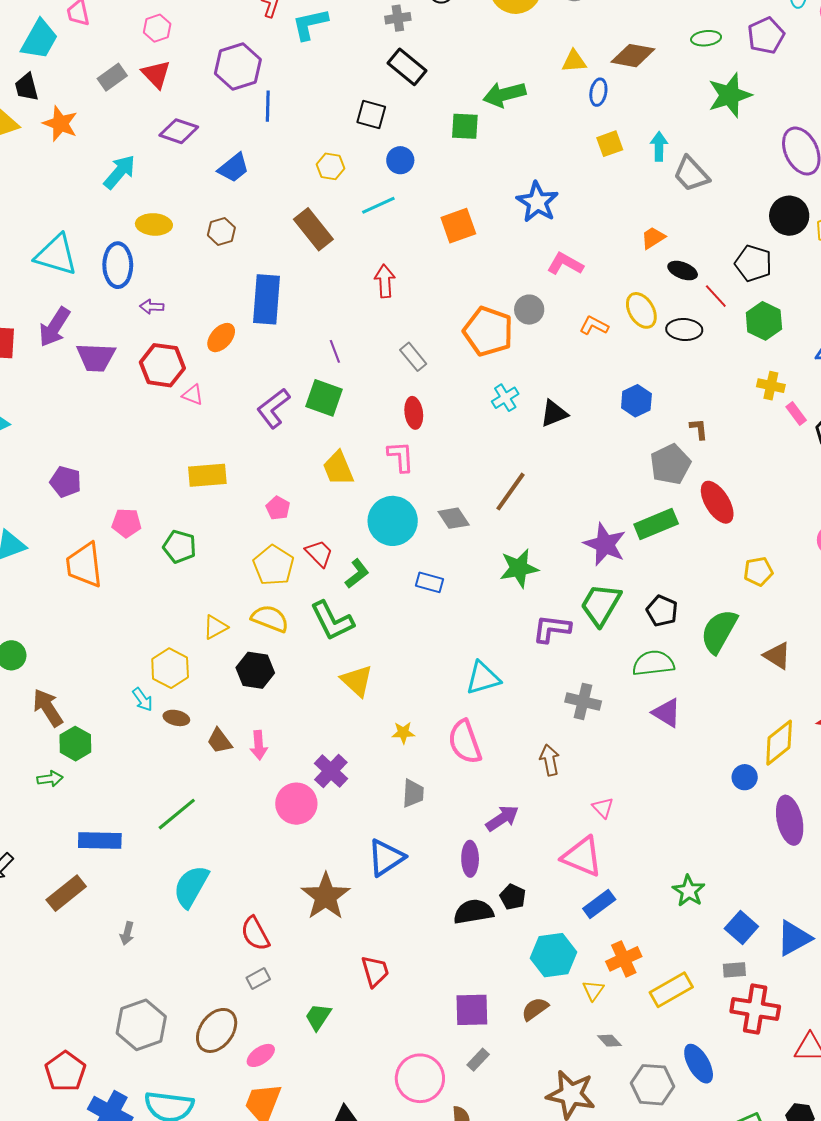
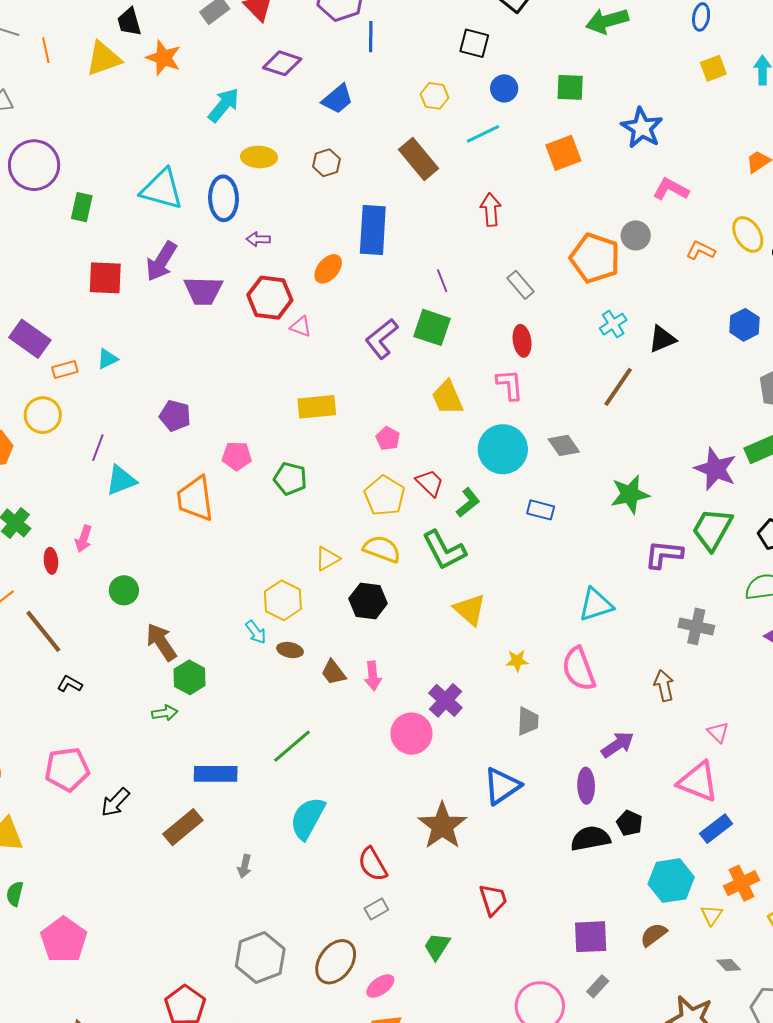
green square: (465, 126) -> (570, 87), moved
brown line: (510, 492) -> (618, 387), moved

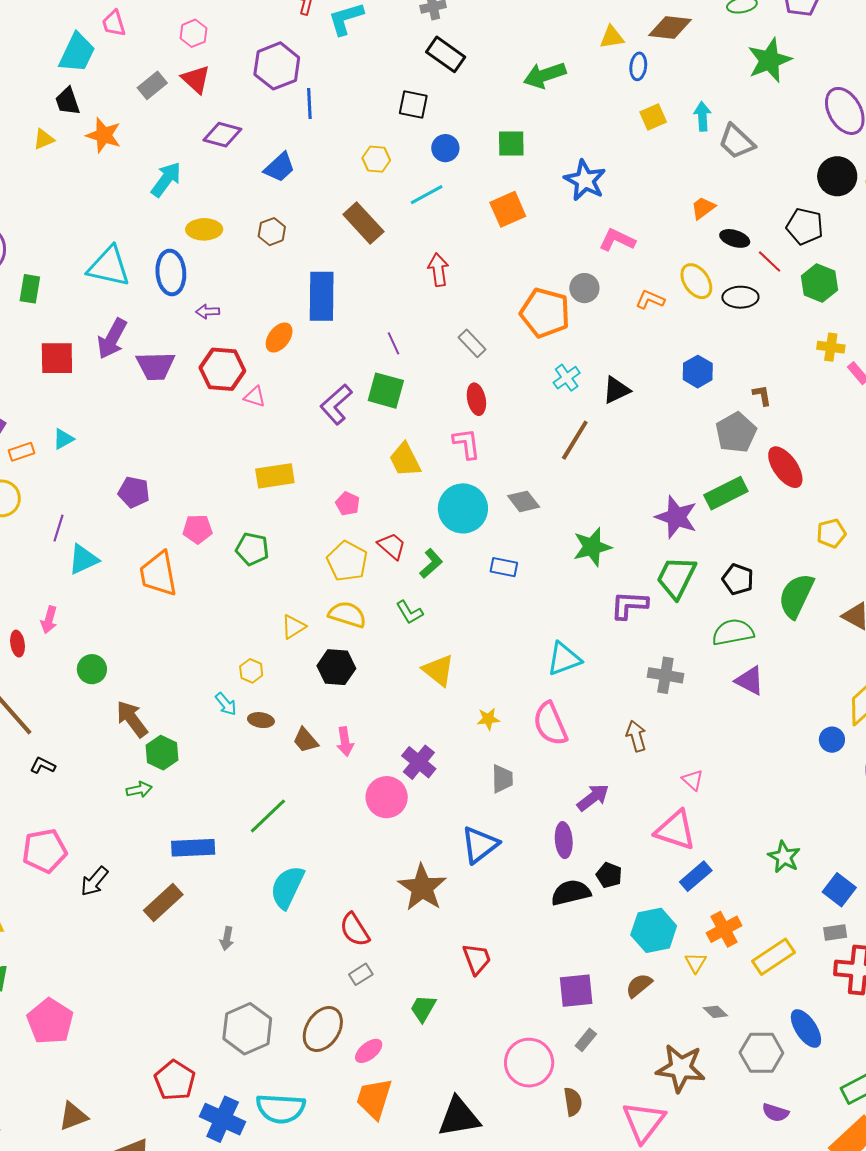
yellow triangle: (103, 59) -> (44, 139), size x0.6
green L-shape: (444, 550) -> (410, 612), size x0.6
yellow hexagon: (283, 600) -> (251, 671), size x0.6

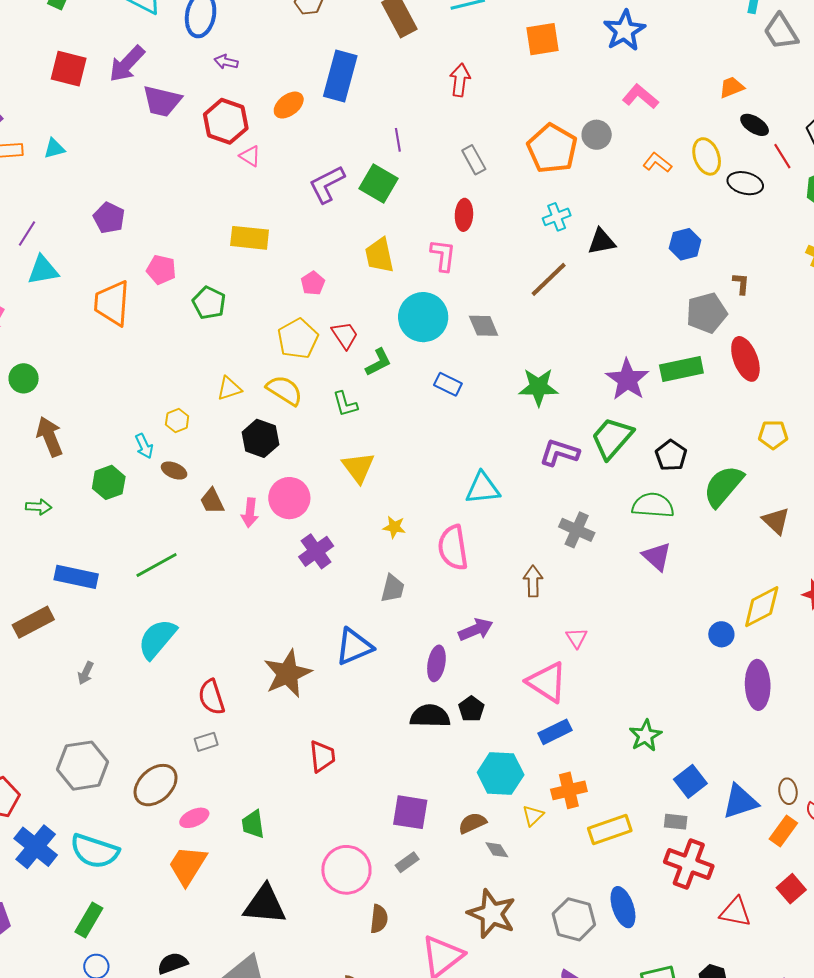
green hexagon: (162, 753) -> (109, 482), moved
pink circle: (387, 797) -> (289, 498), moved
green trapezoid: (423, 1008) -> (253, 824), moved, turned -52
gray diamond: (715, 1012) -> (497, 850), moved

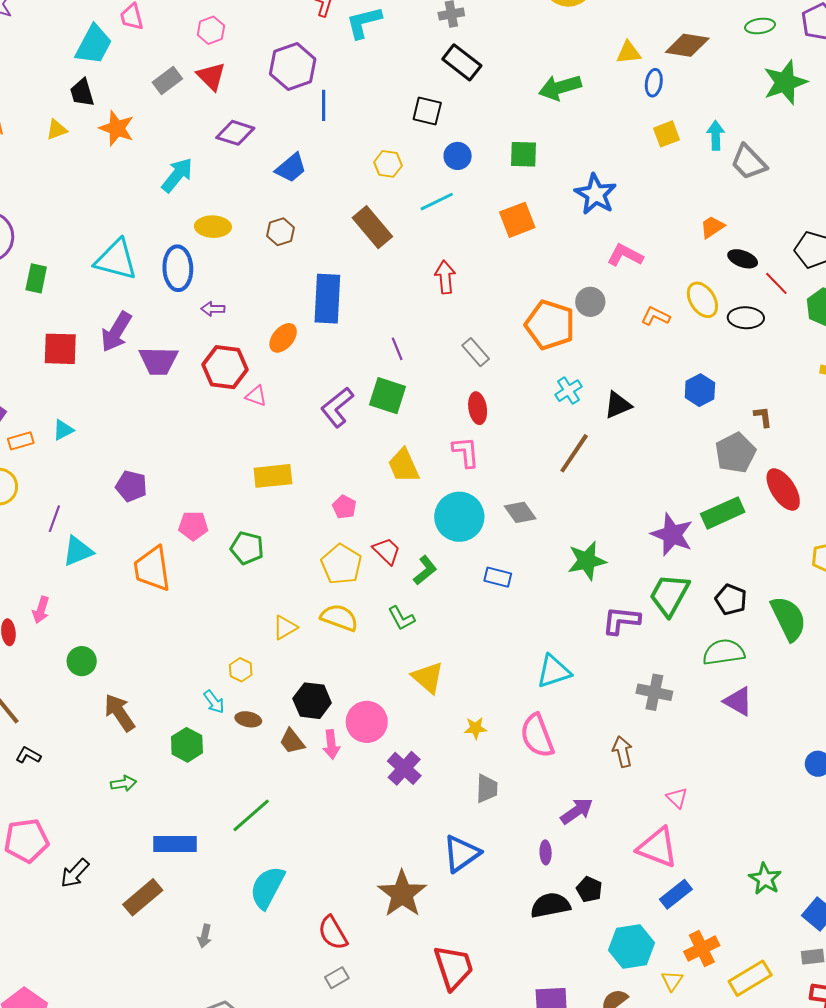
black hexagon: (260, 438) -> (312, 701), moved
green semicircle: (723, 486) -> (788, 618), turned 126
purple ellipse: (436, 663) -> (546, 852), size x0.7
red trapezoid: (322, 756) -> (454, 967), size x1.4

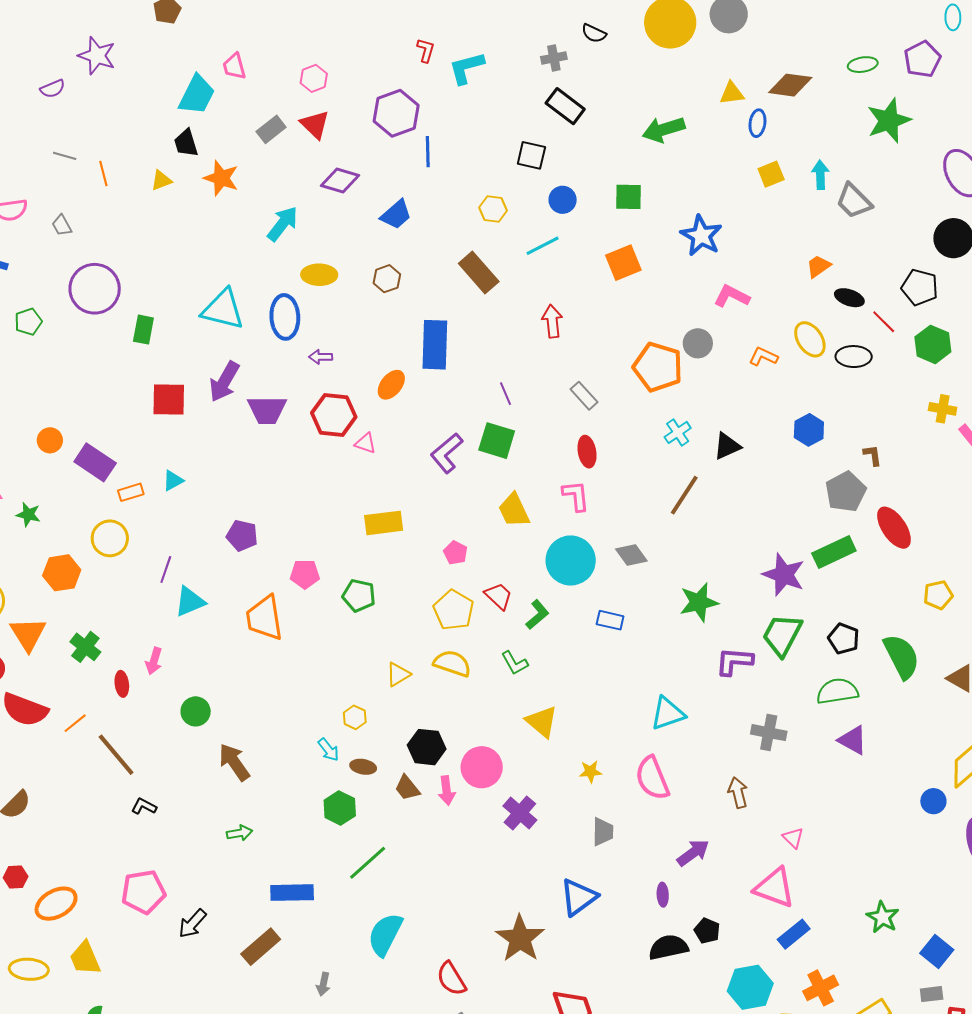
green hexagon: (187, 745) -> (340, 808), moved

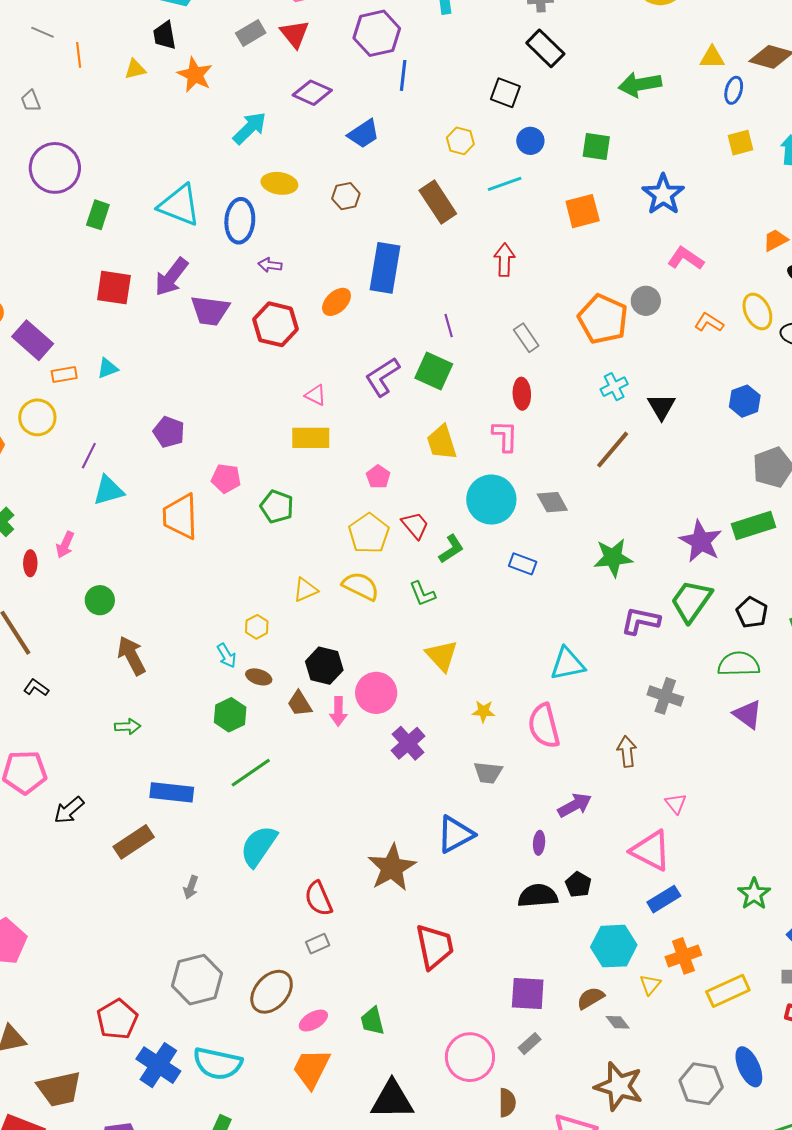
pink triangle: (365, 443) -> (316, 395), moved
black triangle: (727, 446) -> (661, 407), turned -44
gray trapezoid: (603, 832) -> (488, 773), turned 88

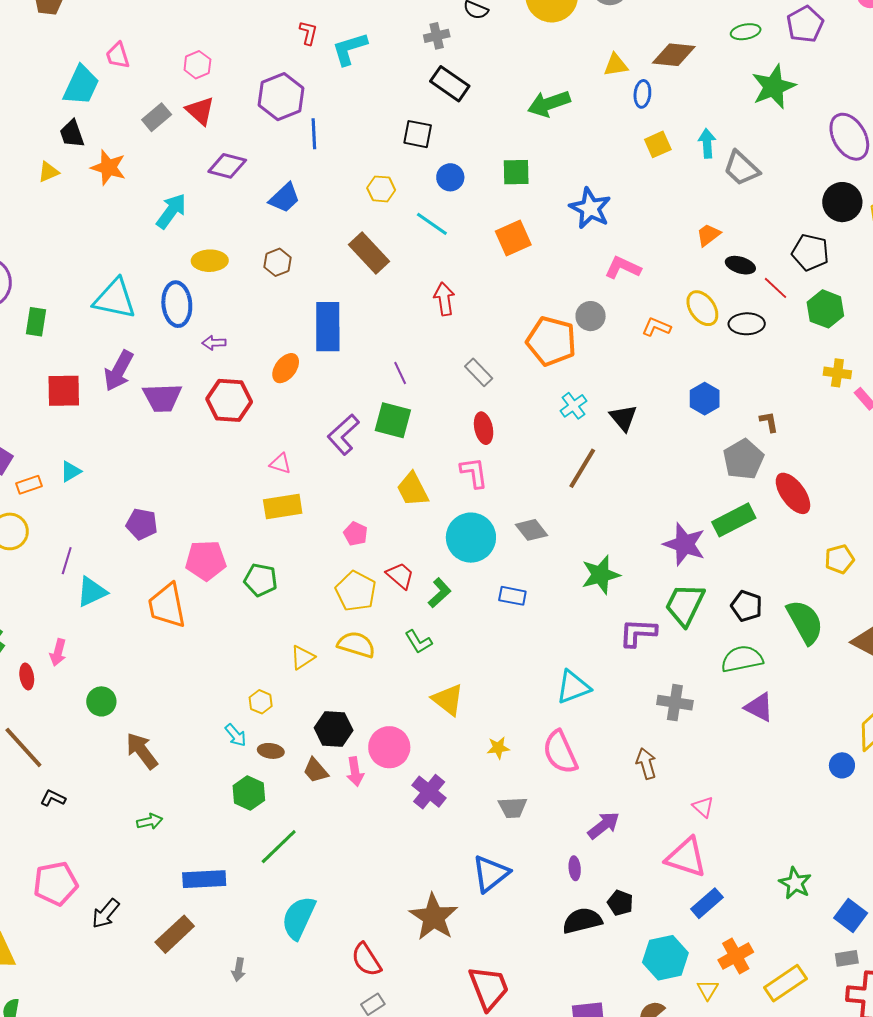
cyan line: (505, 184) -> (432, 224), turned 64
pink pentagon: (226, 478) -> (206, 560), size x1.4

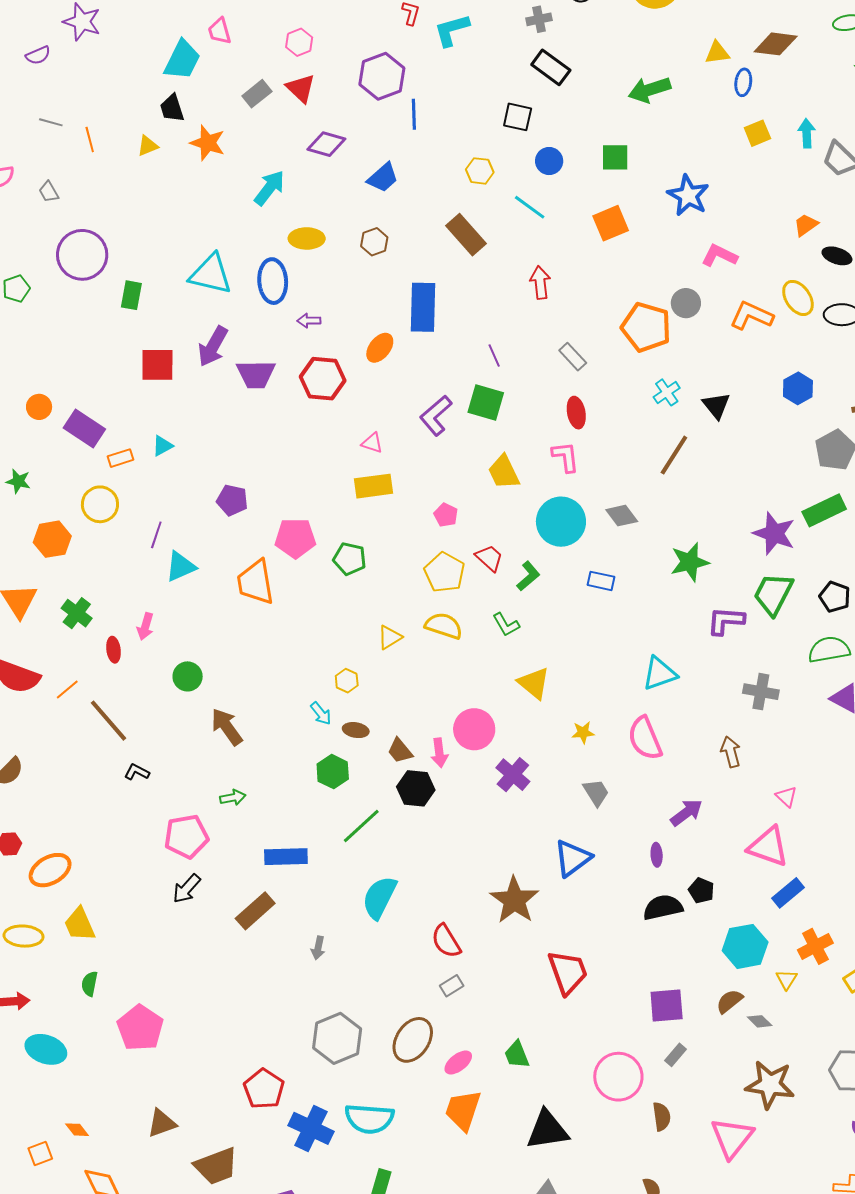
orange L-shape: (656, 327) -> (751, 316), size x1.5
black hexagon: (334, 729) -> (416, 788), moved
gray trapezoid: (513, 807) -> (596, 792), turned -120
pink pentagon: (56, 884) -> (186, 836), moved

